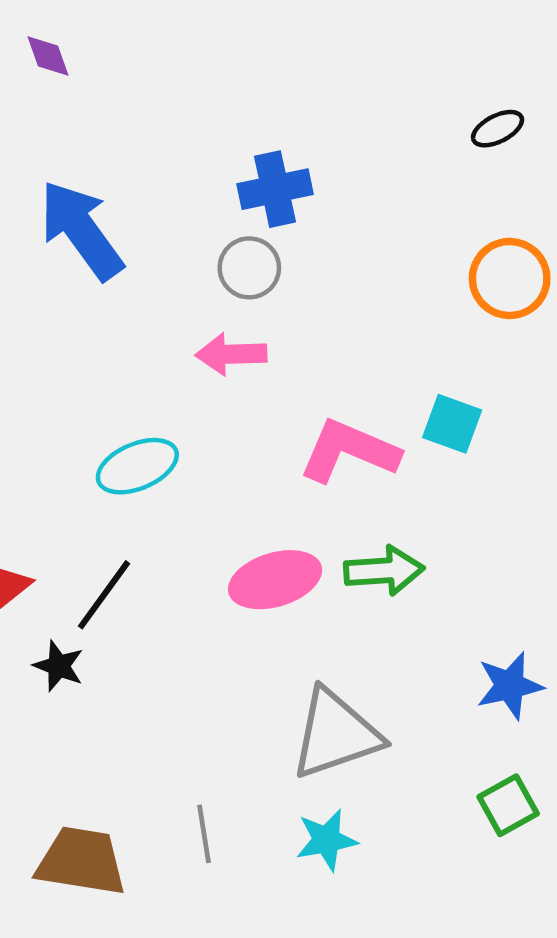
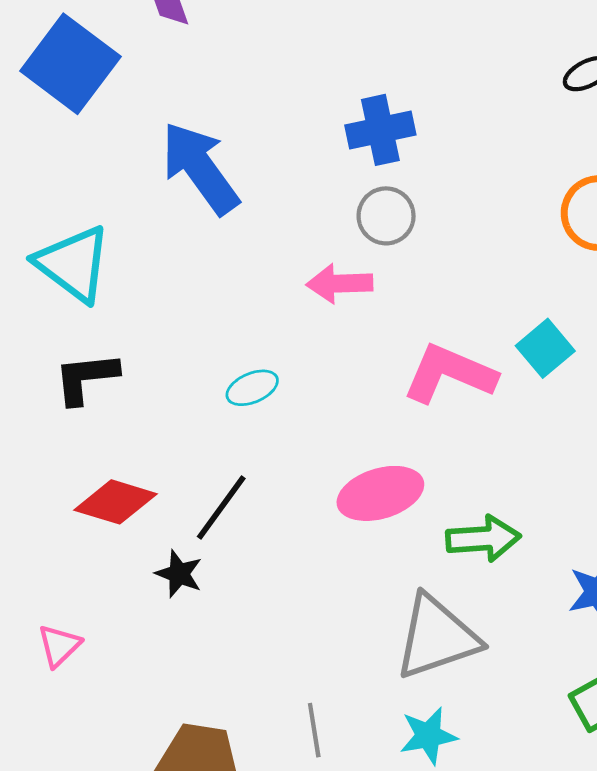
gray circle: (249, 268) -> (386, 216), moved
cyan square: (452, 424) -> (545, 348), turned 30
cyan ellipse: (137, 466) -> (252, 388), size x0.7
green arrow: (384, 571) -> (483, 539), moved

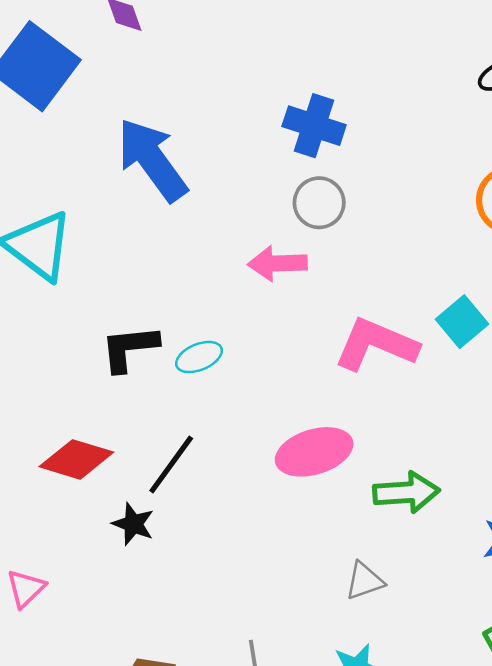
blue cross: (380, 130) -> (314, 126), turned 30
black L-shape: (86, 378) -> (129, 348), moved
gray triangle: (437, 637) -> (365, 581), size x0.5

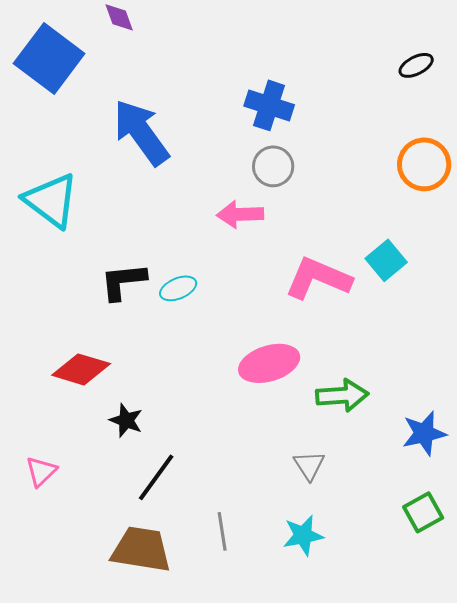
black line: (171, 465) -> (156, 477), moved
gray triangle: (365, 581) -> (309, 465), turned -44

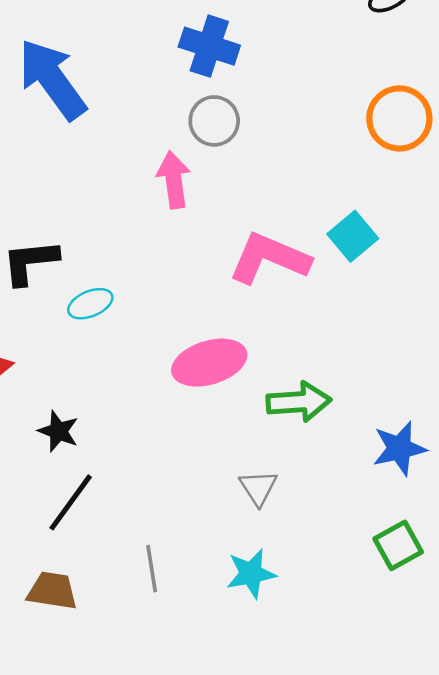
pink arrow: (240, 214) -> (174, 180), turned 84
cyan ellipse: (178, 288) -> (90, 304), moved
black star: (126, 420) -> (58, 431), moved
brown trapezoid: (141, 549) -> (52, 591), size x0.7

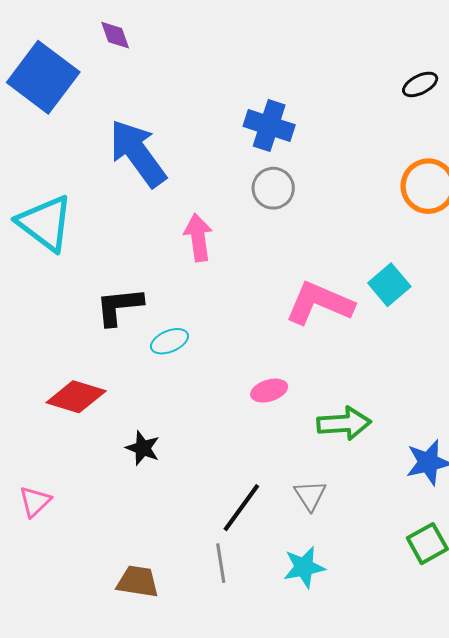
pink arrow: (174, 180) -> (198, 237), moved
pink ellipse: (209, 363) -> (269, 391), size x0.6
black line: (71, 502) -> (241, 508), moved

